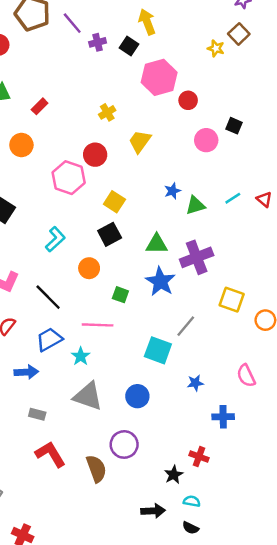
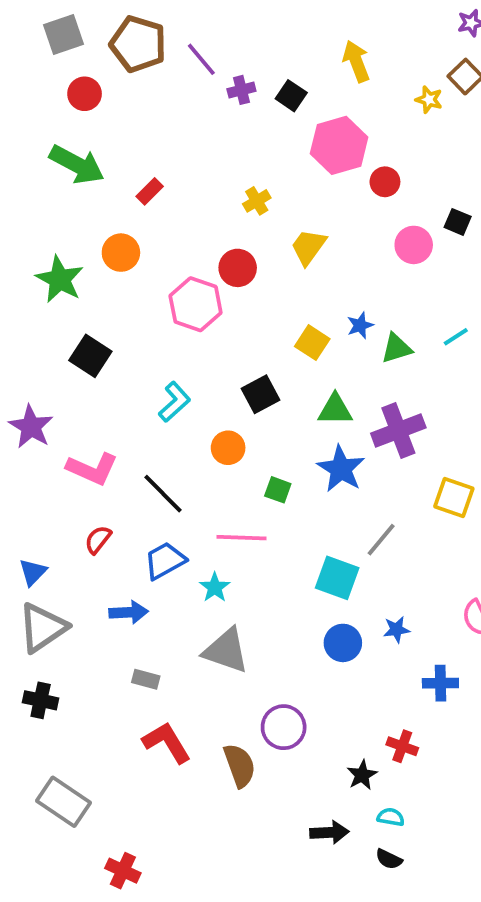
yellow arrow: (147, 22) -> (356, 61), moved
yellow square: (114, 202) -> (312, 343), moved
blue circle: (137, 396) -> (343, 643), moved

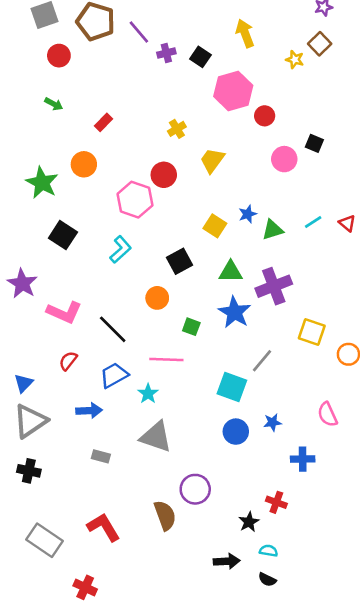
green arrow: (77, 165) -> (54, 104), size x0.5
cyan L-shape: (174, 402) -> (121, 249), moved
red L-shape: (167, 742) -> (103, 527), moved

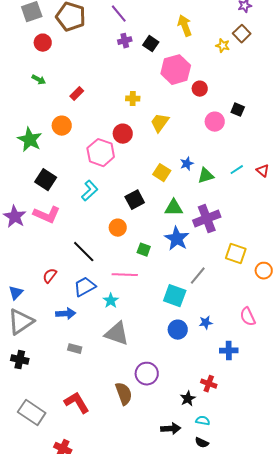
purple line: (139, 32) -> (119, 14), moved
yellow cross: (177, 129) -> (133, 99), turned 32
pink L-shape: (64, 312) -> (47, 215), moved

